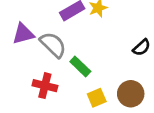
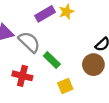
brown circle: (131, 94) -> (93, 65), moved

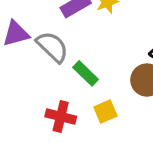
red cross: (22, 76) -> (61, 116), moved

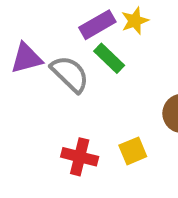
green rectangle: (86, 73) -> (109, 58), moved

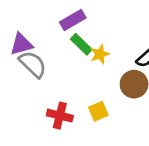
yellow star: (135, 21) -> (100, 54), moved
gray semicircle: (70, 74) -> (33, 64), moved

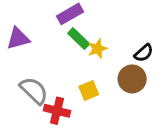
gray semicircle: (33, 64) -> (34, 91), moved
yellow square: (98, 111) -> (89, 91), moved

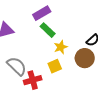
yellow star: (97, 49) -> (61, 47), moved
red cross: (57, 111) -> (33, 80), turned -30

